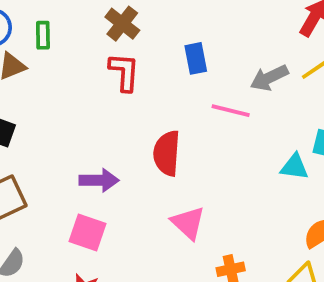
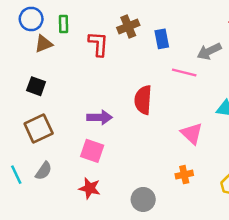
brown cross: (122, 24) -> (128, 26), moved, turned 30
red L-shape: (124, 72) -> (98, 44), moved
pink triangle: (188, 223) -> (192, 133), moved

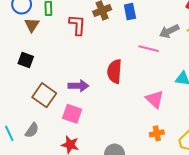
blue rectangle: (162, 39) -> (130, 12), moved
brown triangle: (44, 44) -> (32, 25), turned -35
brown square: (39, 129) -> (44, 95), moved, turned -30
orange cross: (184, 175) -> (157, 133), moved

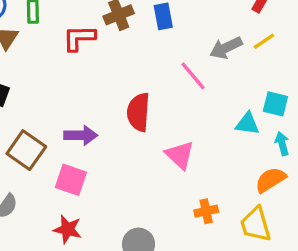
red L-shape: (77, 25) -> (79, 38), turned -95
pink line: (149, 49) -> (193, 76), turned 36
pink triangle: (155, 99) -> (180, 155), moved

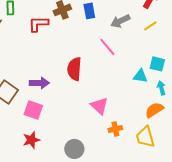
gray arrow: (226, 48) -> (120, 21), moved
pink triangle: (180, 155) -> (99, 106), moved
red star: (68, 229) -> (31, 140), turned -30

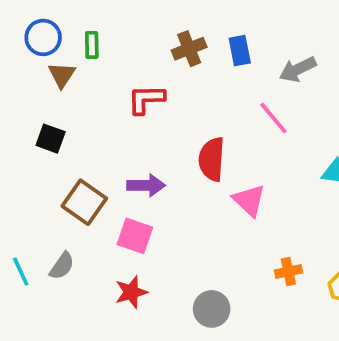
red L-shape: (38, 24) -> (146, 99), moved
pink triangle: (99, 106) -> (249, 200), moved

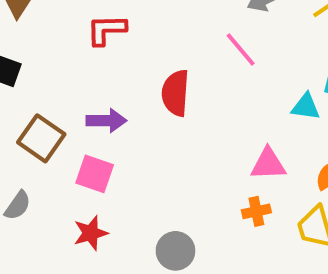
pink triangle: (249, 200) -> (268, 164), moved, turned -45

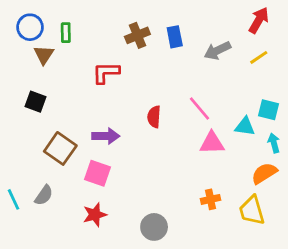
pink line: (241, 50) -> (199, 108), moved
red semicircle: (175, 93) -> (154, 117), size x0.7
pink triangle: (268, 164) -> (212, 143), moved

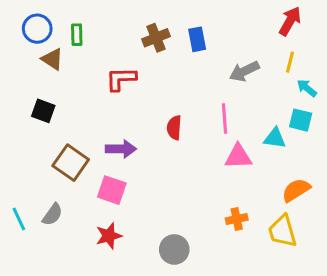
gray arrow: (217, 51) -> (244, 71), moved
brown triangle: (44, 55) -> (52, 59), turned -30
yellow line: (259, 57) -> (290, 62), turned -42
pink line: (199, 108) -> (225, 118), turned 36
cyan arrow: (274, 143) -> (307, 88), moved, turned -36

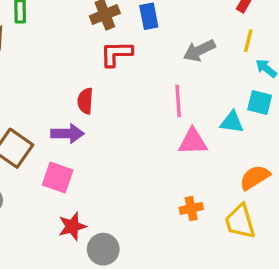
red L-shape: (121, 79) -> (116, 54), moved
red semicircle: (174, 128) -> (85, 101), moved
red star: (109, 236) -> (72, 226), moved
gray circle: (174, 249) -> (103, 249), moved

